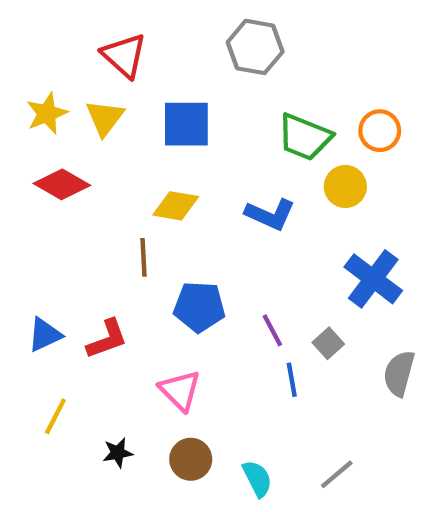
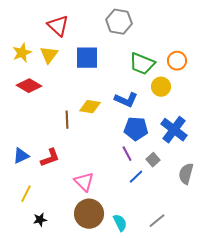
yellow diamond: (176, 206) -> (90, 107), moved
blue pentagon: (199, 307) -> (136, 129), moved
blue line: (292, 380) -> (136, 177), turned 56
black star: (118, 453) -> (40, 220), moved
brown circle: (191, 459) -> (89, 214), size x1.5

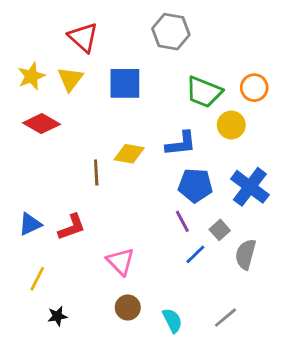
blue L-shape: (126, 100) -> (181, 144), turned -30
gray semicircle: (186, 174) -> (246, 254), moved
brown circle: (89, 214) -> (128, 308), size x0.6

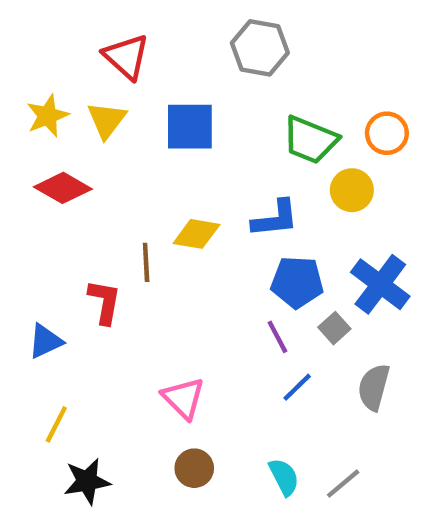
red L-shape: (72, 227) -> (104, 302), moved, turned -60
gray square: (220, 230) -> (334, 328), moved
black star: (57, 316) -> (87, 481), size x1.5
cyan semicircle: (172, 320) -> (284, 477), moved

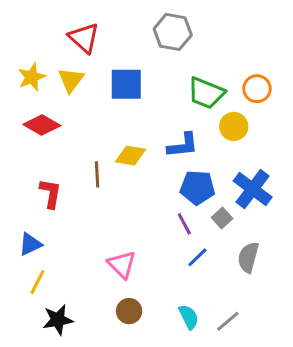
red L-shape: (104, 302) -> (51, 193), moved
blue triangle: (45, 341) -> (30, 244), moved

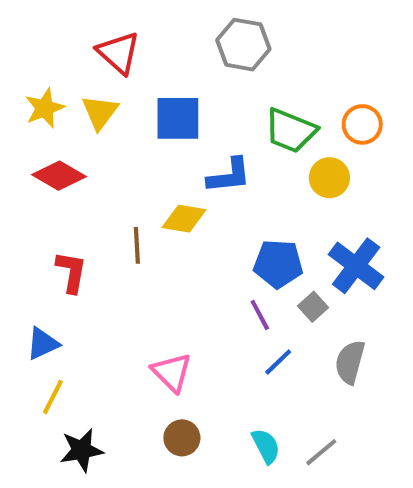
blue L-shape: (183, 145) -> (229, 176), moved

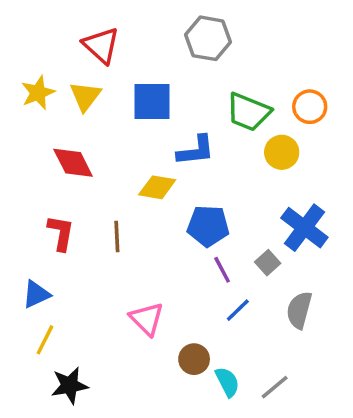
red diamond: (59, 176) -> (73, 163), moved, turned 33
brown line: (137, 245) -> (117, 236), moved
blue pentagon: (278, 264) -> (208, 226), moved
brown circle: (182, 438) -> (194, 359), moved

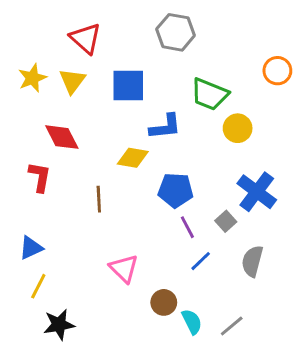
orange circle: (310, 107) -> (277, 71), moved
red L-shape: (61, 233) -> (40, 177), moved

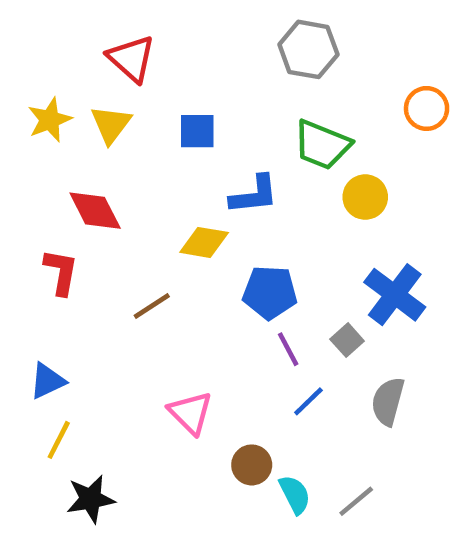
gray hexagon: (176, 32) -> (308, 49), moved
blue square: (128, 85) -> (197, 131), size x0.7
brown line: (99, 199) -> (152, 306), turned 60

